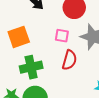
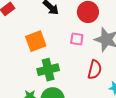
red semicircle: (69, 60) -> (95, 70), moved

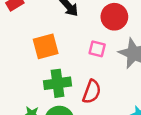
red semicircle: (95, 70) -> (92, 92), moved

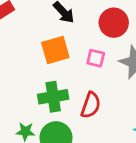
orange square: (46, 46) -> (55, 50), moved

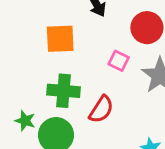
orange square: (55, 50) -> (60, 39), moved

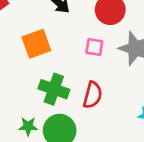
green cross: (63, 91) -> (54, 89), turned 32

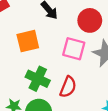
pink square: (94, 47) -> (74, 49), size x1.5

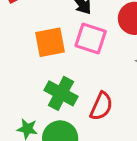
pink square: (74, 49) -> (91, 38), moved

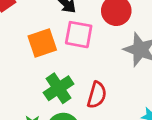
green cross: (61, 93) -> (59, 88), turned 36

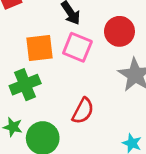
green cross: (59, 88) -> (25, 85), moved

